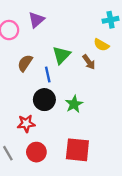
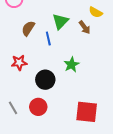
black circle: (44, 100) -> (45, 80), moved
red star: (26, 124) -> (19, 63), moved
red square: (77, 150) -> (87, 112), moved

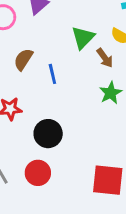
green triangle: (60, 21) -> (83, 38), moved
green star: (71, 65) -> (111, 93), moved

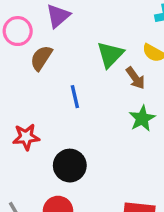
brown semicircle: (23, 59) -> (41, 58), moved

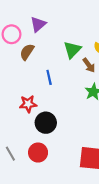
red star: (26, 137) -> (28, 104), moved

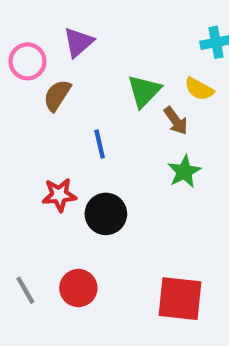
black circle: (46, 123) -> (106, 214), moved

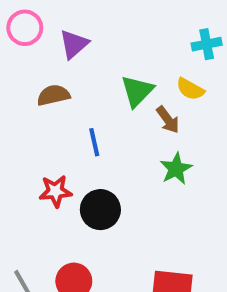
pink circle: (28, 61) -> (25, 28), moved
brown semicircle: (57, 95) -> (53, 95), turned 44

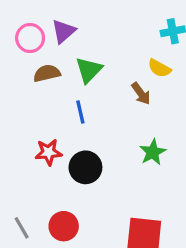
pink circle: (25, 28) -> (30, 38), moved
green triangle: (137, 91) -> (89, 70), moved
green star: (176, 169) -> (153, 152), moved

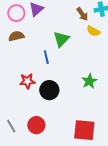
green triangle: (89, 70) -> (61, 39), moved
brown semicircle: (47, 73) -> (16, 36), moved
brown arrow: (141, 93) -> (82, 14), moved

